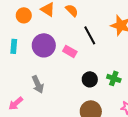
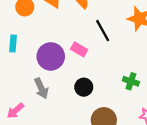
purple circle: (44, 45) -> (51, 56), moved
black circle: (90, 79) -> (84, 87), moved

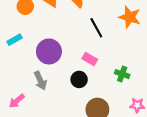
cyan rectangle: (13, 43) -> (15, 40), turned 56
pink rectangle: (79, 49) -> (90, 59), moved

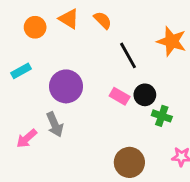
black circle: (79, 79) -> (145, 95), moved
pink arrow: (17, 101) -> (27, 138), moved

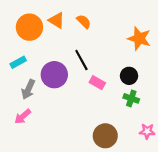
orange circle: (35, 27) -> (29, 27), size x1.5
black line: (128, 55) -> (81, 60), moved
black circle: (145, 95) -> (129, 76), moved
gray arrow: (55, 124) -> (28, 89), moved, turned 48

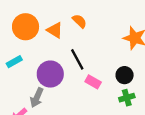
orange triangle: (57, 20) -> (55, 30), moved
gray arrow: (28, 89) -> (37, 98), moved
green cross: (131, 98) -> (127, 98), turned -35

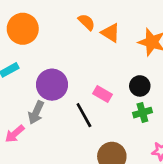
orange triangle: (55, 30) -> (111, 33), moved
black line: (77, 59) -> (84, 115), moved

